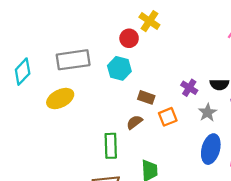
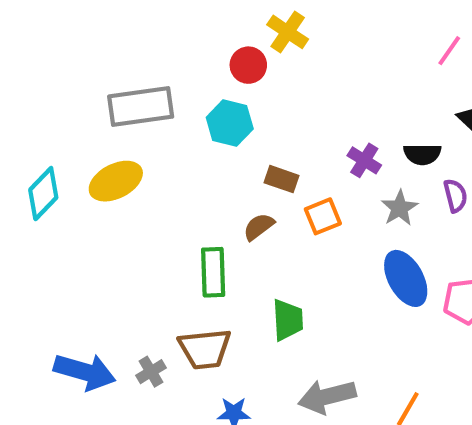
cyan diamond: (23, 72) -> (43, 194), moved
blue ellipse: (211, 149) -> (406, 278), turned -44

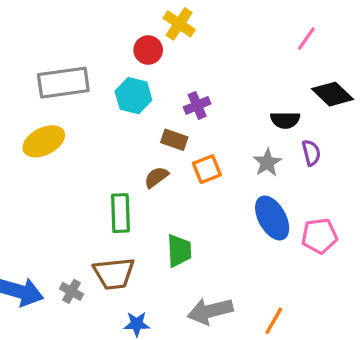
purple cross: (364, 160) -> (197, 105), moved, turned 35
gray cross: (151, 372) -> (71, 291), turned -30

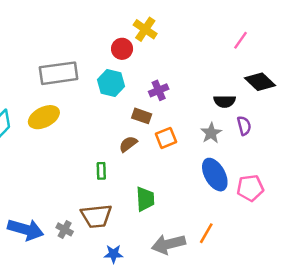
green rectangle: (120, 213) -> (101, 171), size x0.6
orange line: (274, 321) -> (206, 233), moved

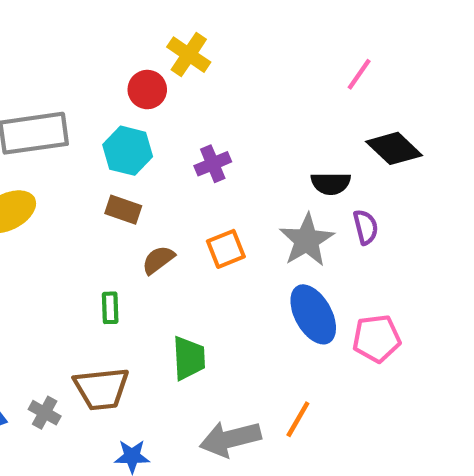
brown rectangle: (142, 116) -> (123, 210), moved
gray star: (211, 133) -> (307, 240), size x1.4

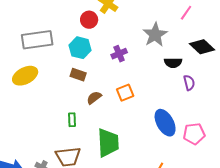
gray star: (307, 240) -> (155, 35), moved
green trapezoid: (189, 358) -> (108, 143), size x1.4

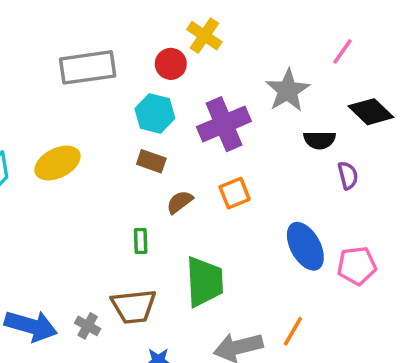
gray rectangle: (37, 40) -> (88, 67), moved
purple cross: (119, 54) -> (224, 124), size x1.8

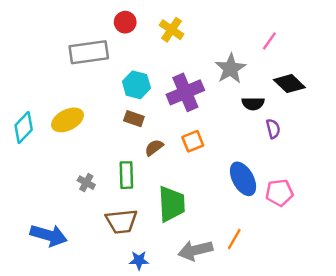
red circle: (171, 64) -> (125, 22), moved
green rectangle: (141, 241) -> (126, 175), size x1.5
gray cross: (88, 326) -> (86, 183), moved

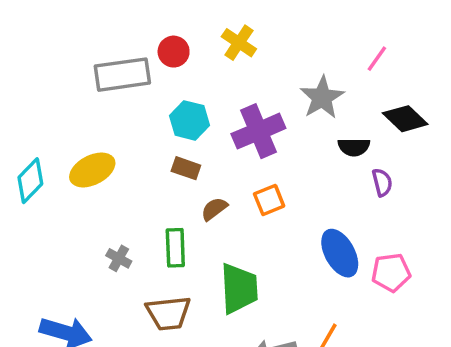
red circle: (125, 22) -> (174, 52), moved

